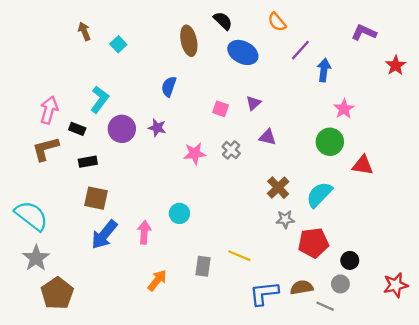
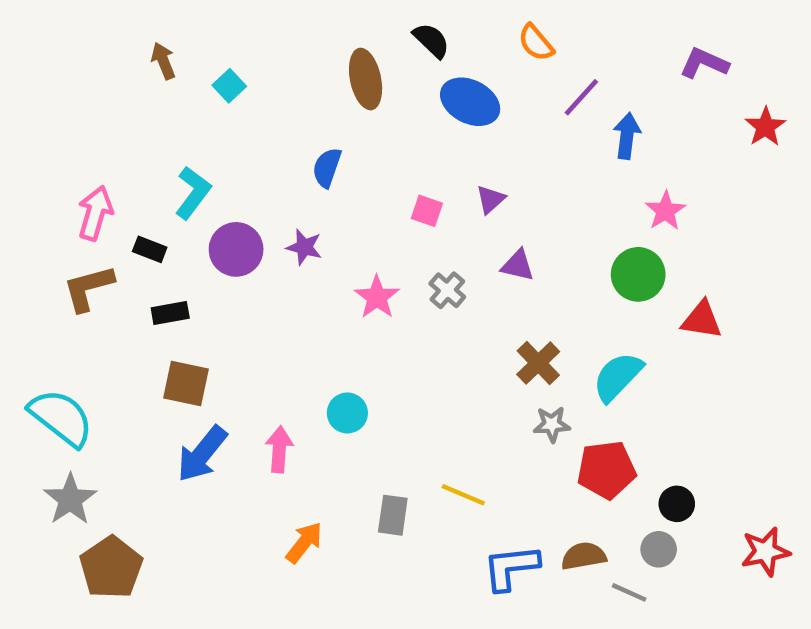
pink star: (195, 154) -> (377, 297), turned -30

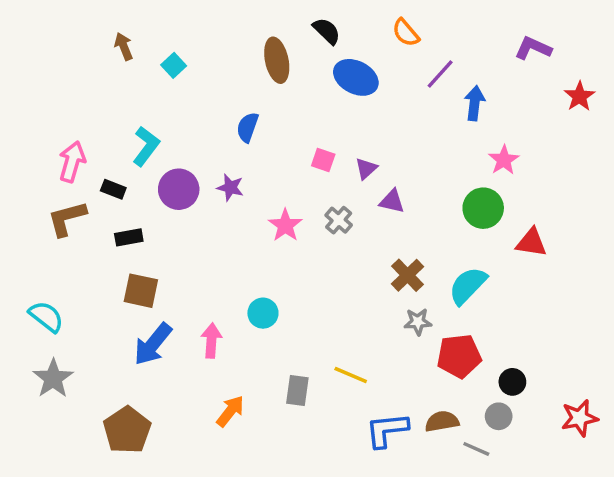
purple triangle: (490, 199) -> (366, 169), moved
cyan semicircle: (61, 418) -> (46, 317), size x0.7
brown pentagon: (111, 567) -> (127, 430), moved

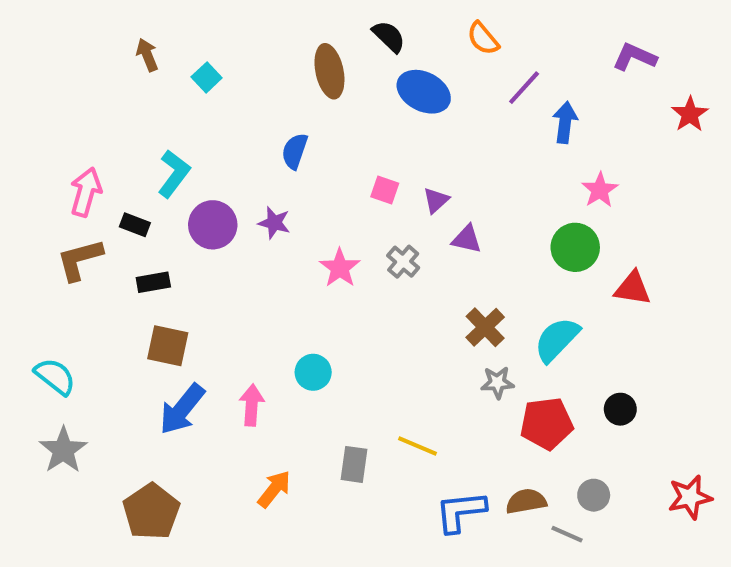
black circle: (512, 382) -> (620, 409), moved

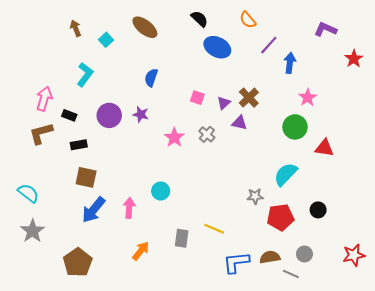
brown ellipse: (329, 71) -> (145, 27), moved, turned -40
cyan L-shape: (174, 174) -> (85, 74), moved
brown cross: (485, 327) -> (249, 98), moved

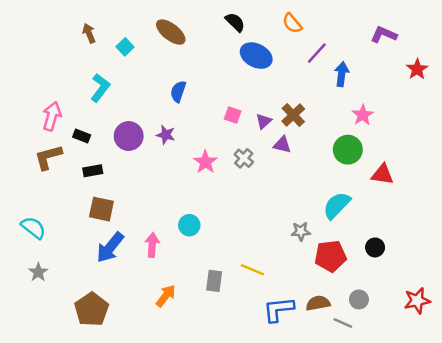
gray star: (33, 231) -> (38, 272), size x0.7

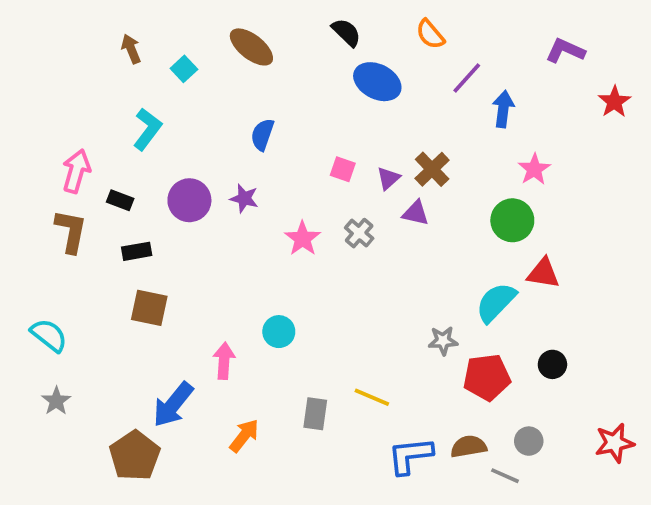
brown L-shape: (48, 157) -> (71, 231), turned 116
red triangle: (382, 174) -> (543, 273), moved
blue arrow: (110, 247) -> (173, 405), moved

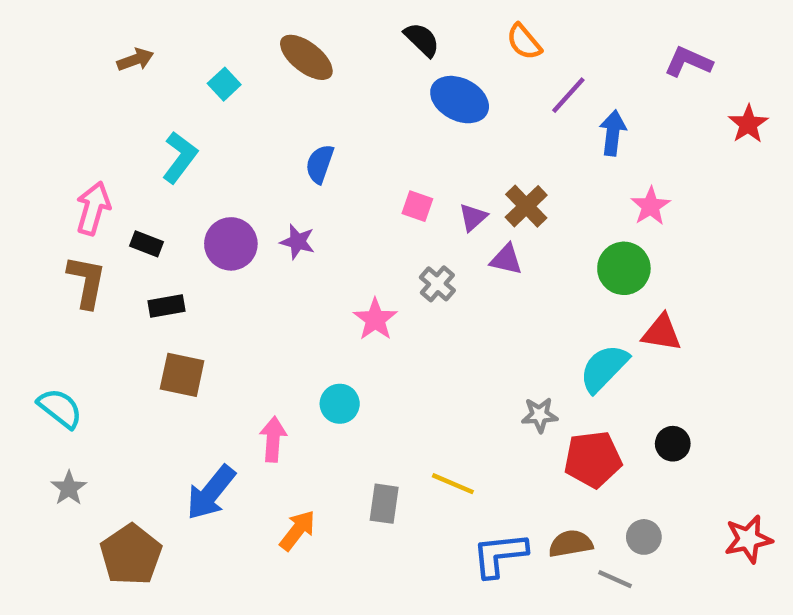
brown arrow: (131, 49) -> (135, 60), moved, turned 92
pink star: (303, 239) -> (375, 319), moved
brown pentagon: (135, 456) -> (131, 555), moved

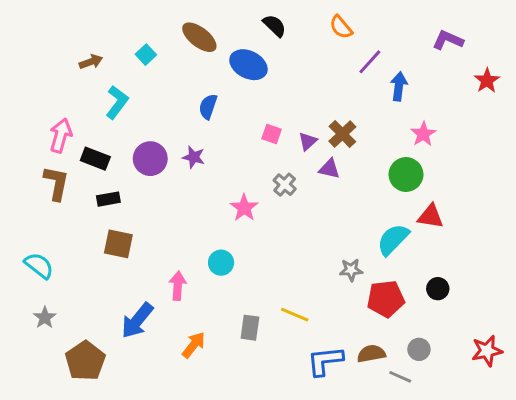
brown arrow: (135, 60) -> (91, 62), moved
blue ellipse: (460, 100) -> (248, 65), moved
black rectangle: (147, 244) -> (95, 159), size x1.4

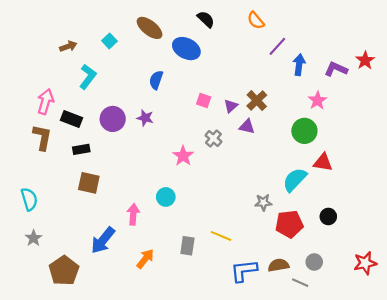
purple L-shape: (448, 40) -> (336, 69), moved
cyan semicircle: (39, 266) -> (29, 199), turned 35

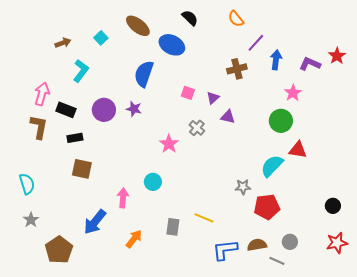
blue semicircle: (156, 80) -> (144, 74), size x1.5
brown cross: (257, 101) -> (237, 69), moved, turned 30
black circle: (328, 216) -> (333, 206), moved

